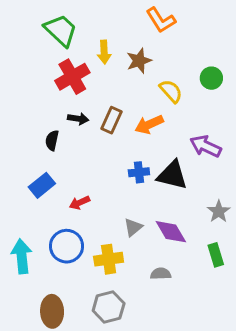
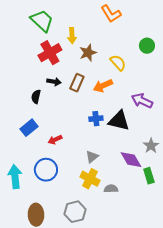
brown star: (139, 61) -> (88, 53), moved
green circle: (211, 78) -> (147, 46), moved
purple diamond: (171, 232) -> (131, 160), moved
yellow cross: (109, 259) -> (90, 179), moved, turned 36

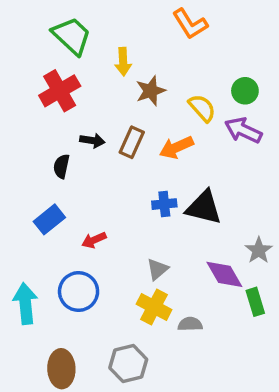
green circle: (147, 46) -> (245, 91), moved
red cross: (50, 53) -> (60, 91), moved
purple arrow: (142, 101) -> (243, 130), moved

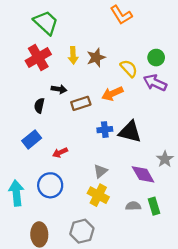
yellow arrow: (123, 62) -> (73, 55), moved
brown rectangle: (132, 142) -> (81, 103), moved, turned 48
green rectangle: (255, 302) -> (154, 206), moved
gray semicircle: (190, 324) -> (133, 206), moved

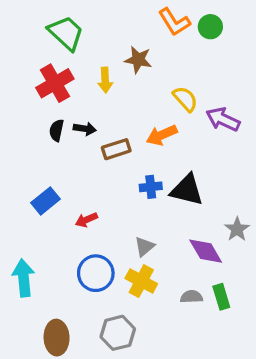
brown star: (96, 58) -> (138, 60), moved, turned 30
green circle: (156, 58) -> (210, 27), moved
black semicircle: (39, 106) -> (57, 130), moved
blue circle: (50, 185) -> (96, 273), moved

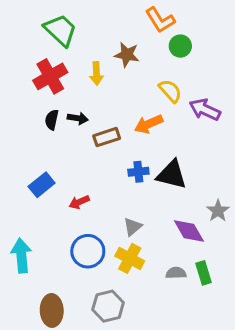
green circle: (210, 27) -> (180, 46), moved

